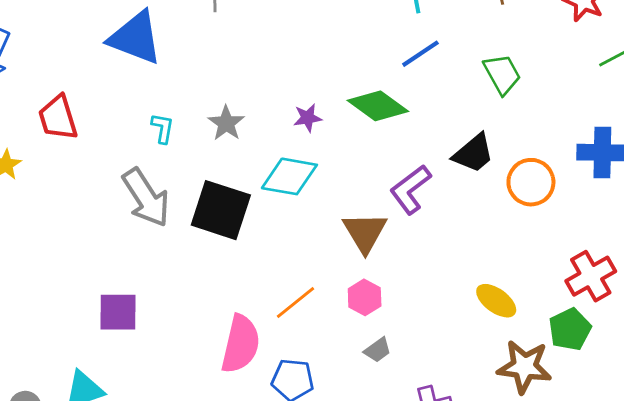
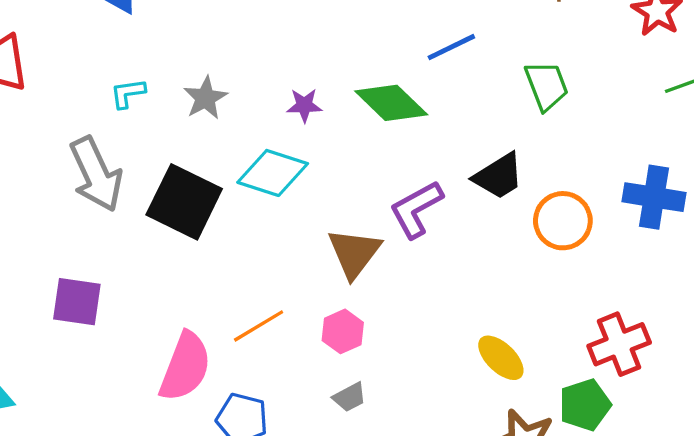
cyan L-shape: (163, 128) -> (128, 93), turned -116
purple square: (118, 312) -> (77, 302), moved

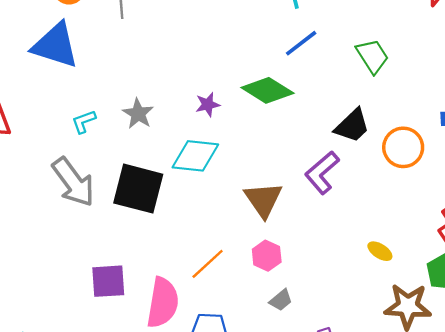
purple L-shape: (416, 209) -> (322, 173), moved
purple square: (77, 302) -> (108, 281), moved
yellow ellipse: (501, 358) -> (380, 251), size x0.7

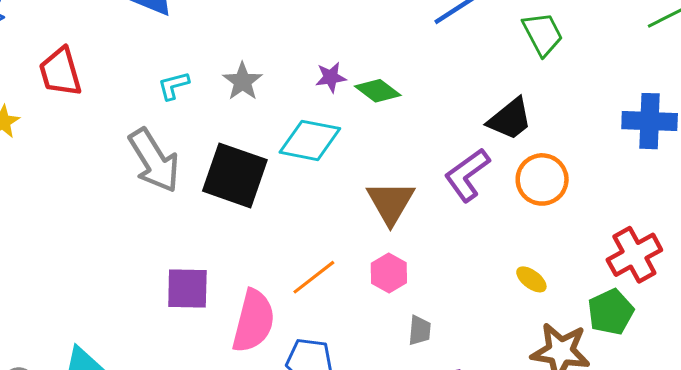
green diamond: (267, 90) -> (378, 91), moved, size x0.7
orange circle: (403, 147) -> (542, 179), moved
gray trapezoid: (281, 300) -> (420, 330), moved, turned -50

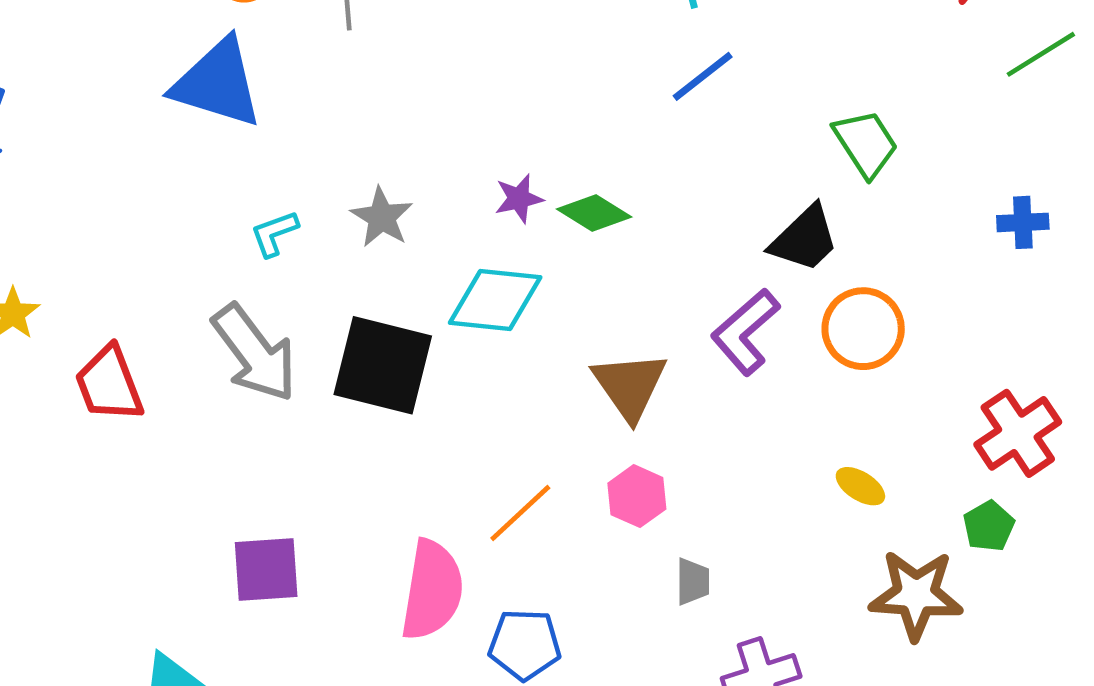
green trapezoid: (543, 34) -> (866, 143), moved
red trapezoid: (60, 72) -> (109, 384), moved
blue cross: (650, 121) -> (1023, 222), size x0.6
purple square: (187, 288) -> (266, 570), moved
green pentagon: (611, 312) -> (989, 526), size x0.7

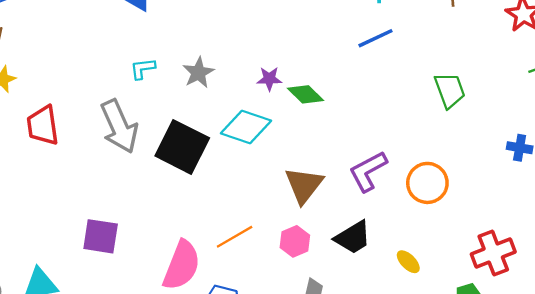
black trapezoid: (804, 239) -> (353, 237), moved

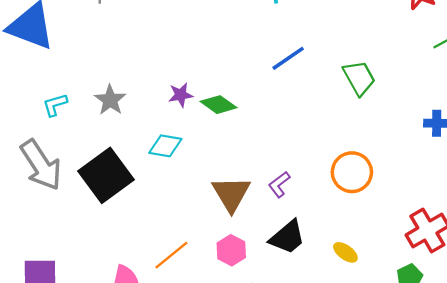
blue line: (375, 38) -> (288, 58), moved
cyan diamond: (246, 127) -> (165, 146), size x0.7
black square: (182, 147) -> (106, 175), turned 36
purple L-shape: (368, 171) -> (279, 184), moved, size x0.6

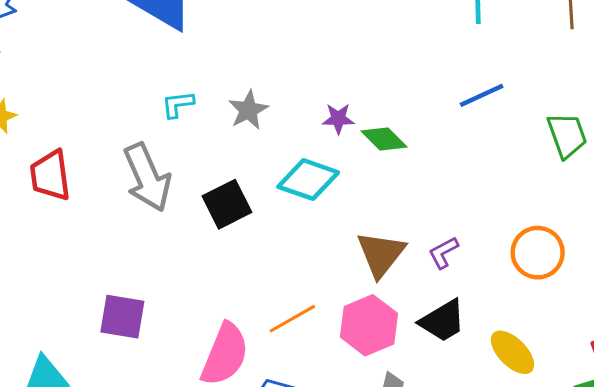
cyan diamond: (165, 146) -> (308, 180), size x1.4
black square: (106, 175) -> (227, 204), size x0.7
pink hexagon: (231, 250) -> (369, 325), size x1.5
yellow ellipse: (345, 252) -> (512, 352), size x1.5

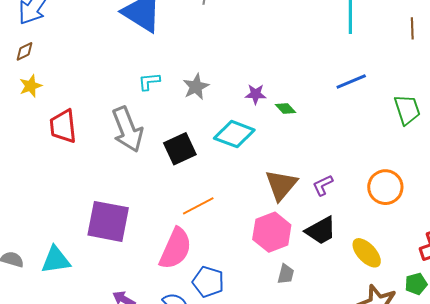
green diamond: (384, 139) -> (285, 109), size x0.7
purple square: (122, 317) -> (108, 221), size x1.4
orange line: (292, 319) -> (198, 206), moved

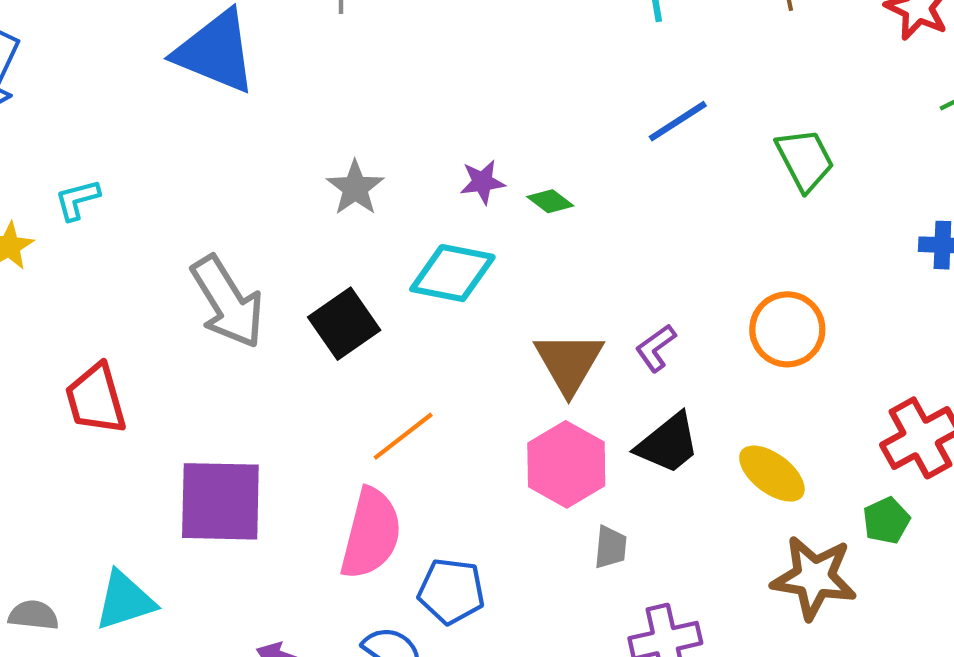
cyan L-shape: (149, 81) -> (77, 200), moved
red trapezoid: (63, 126) -> (96, 399), moved

